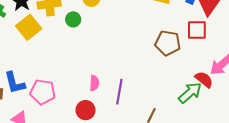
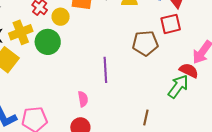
green circle: (73, 19) -> (48, 42), size x1.6
purple line: (119, 92) -> (105, 70), moved

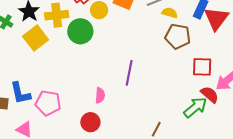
red square: (171, 24) -> (202, 67), moved
brown pentagon: (145, 43) -> (178, 36), moved

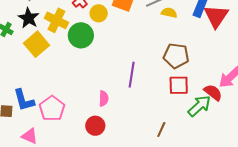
yellow cross: (57, 15) -> (56, 20), turned 35
brown pentagon: (178, 36) -> (176, 56), moved
red square: (202, 67) -> (179, 85), moved
pink pentagon: (48, 103) -> (52, 108), turned 30

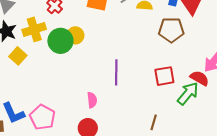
yellow circle: (99, 13) -> (75, 35), moved
yellow cross: (56, 20) -> (34, 29), turned -35
yellow square: (37, 44) -> (18, 56), size x0.7
brown pentagon: (176, 56) -> (171, 30), moved

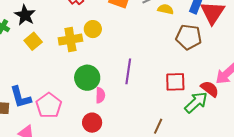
yellow cross: (34, 29) -> (70, 40), moved
green circle: (60, 41) -> (87, 78), moved

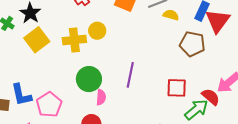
yellow square: (33, 41) -> (37, 40), size x1.4

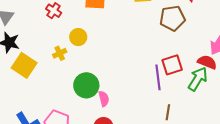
yellow cross: (74, 40) -> (60, 53), size x0.6
purple line: (130, 75) -> (158, 77), moved

